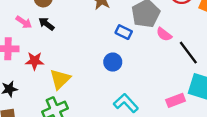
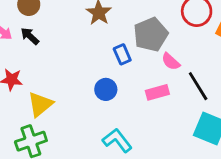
blue rectangle: (124, 32) -> (122, 54), turned 35
pink rectangle: (176, 100) -> (157, 92), moved

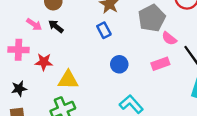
blue rectangle: (122, 54) -> (104, 30), moved
yellow triangle: (40, 104) -> (68, 80), turned 45

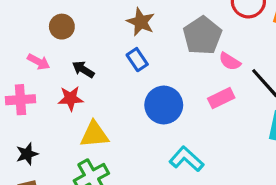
black arrow: (56, 26) -> (83, 69), moved
red star: (44, 62) -> (71, 98), moved
blue circle: (119, 64) -> (164, 105), size x1.5

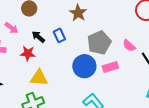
gray pentagon: (202, 36) -> (99, 43), moved
blue rectangle: (137, 60) -> (59, 35), moved
pink rectangle: (221, 98) -> (110, 67), moved

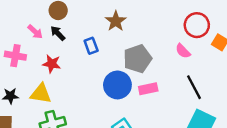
black arrow: (38, 37) -> (58, 33), moved
pink semicircle: (129, 46) -> (183, 51), moved
yellow triangle: (39, 78) -> (41, 94), moved

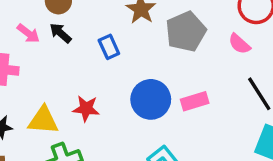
gray pentagon: (137, 59) -> (186, 31), moved
red star: (52, 64) -> (86, 109), moved

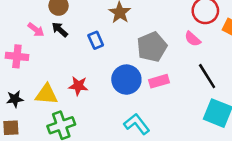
gray pentagon: (186, 31) -> (152, 47), moved

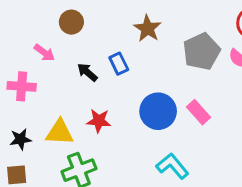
black arrow: (60, 30) -> (87, 72), moved
gray pentagon: (152, 47) -> (201, 51), moved
pink rectangle: (159, 81) -> (199, 112), turned 66

